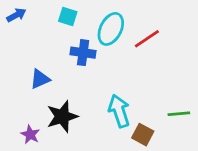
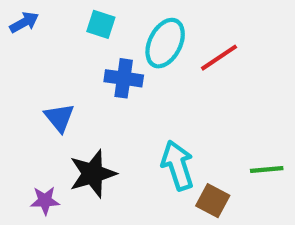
blue triangle: (40, 79) -> (59, 118), turned -45
purple star: (30, 135) -> (45, 201), turned -30

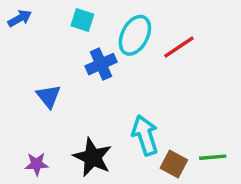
blue cross: (124, 78) -> (101, 64), turned -32
green line: (267, 169) -> (213, 157), moved
black star: (93, 174) -> (93, 157), moved, turned -30

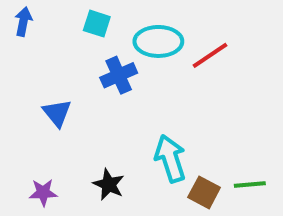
blue arrow: (20, 18) -> (23, 22), turned -50
cyan ellipse: (135, 35) -> (158, 41), turned 63
black star: (93, 157) -> (109, 184), size x0.7

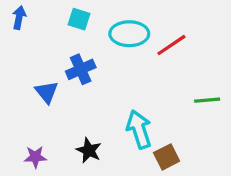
blue cross: (119, 75) -> (81, 69), moved
green line: (250, 184) -> (207, 100), moved
brown square: (204, 192) -> (167, 157), turned 35

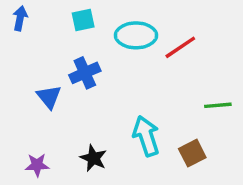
cyan square: (79, 19) -> (83, 20), turned -30
brown square: (167, 157) -> (192, 153), moved

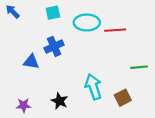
blue arrow: (20, 18) -> (13, 12), turned -56
red line: (180, 47) -> (115, 30), turned 30
blue triangle: (49, 97) -> (31, 62), turned -42

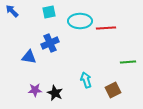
cyan arrow: (93, 87) -> (86, 80), size x0.7
purple star: (24, 105) -> (35, 90), moved

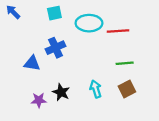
green line: (128, 62) -> (125, 63), moved
brown square: (113, 90) -> (127, 89), moved
black star: (55, 93) -> (61, 92), moved

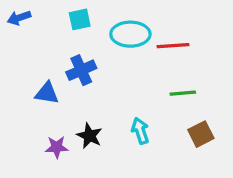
blue arrow: (13, 12) -> (19, 18), turned -64
brown square: (127, 89) -> (201, 134), moved

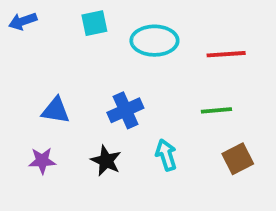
red line: (173, 46) -> (226, 54), moved
blue cross: (81, 70) -> (125, 110), moved
purple star: (57, 147) -> (42, 161), moved

